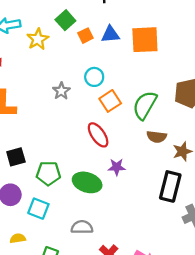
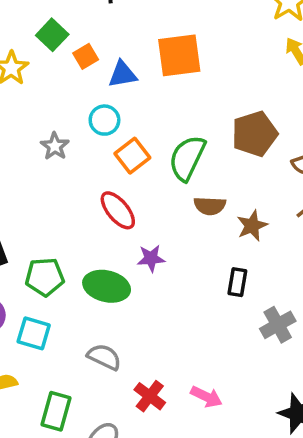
blue triangle: (110, 34) -> (123, 74), moved
black rectangle: (170, 186) -> (237, 282), size x0.6
gray semicircle: (82, 227) -> (104, 357), turned 30

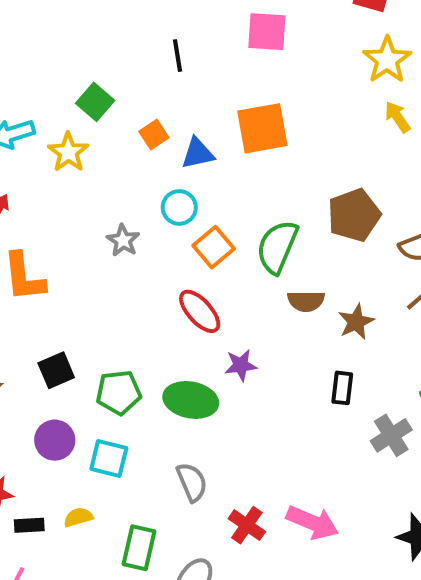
green square: (52, 35) -> (95, 102), moved
gray semicircle: (104, 357) -> (192, 482), turned 44
pink arrow: (206, 397) -> (312, 523), size x1.4

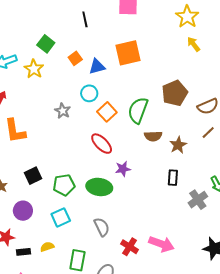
purple circle: (55, 440) -> (23, 211), moved
cyan square: (109, 459) -> (61, 217), turned -36

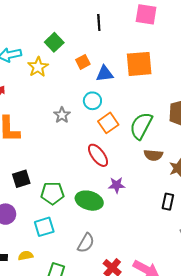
gray semicircle: (102, 227) -> (86, 243), turned 48

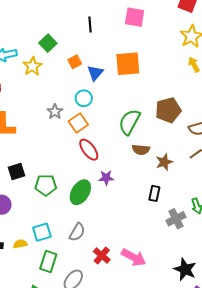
blue triangle: (105, 74) -> (95, 73), turned -42
orange square: (108, 123) -> (78, 123), moved
green ellipse: (89, 201) -> (80, 192), turned -75
cyan square: (44, 227) -> (42, 232), moved

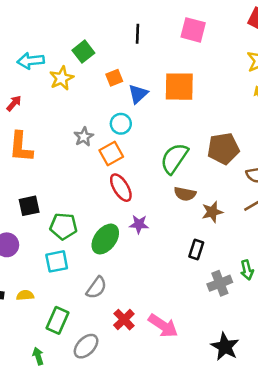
cyan square: (42, 232) -> (57, 261), moved

